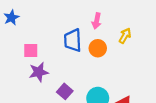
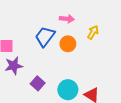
pink arrow: (97, 21) -> (67, 19), turned -96
blue trapezoid: (73, 40) -> (45, 37), turned 40

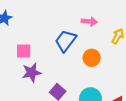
orange circle: (68, 44) -> (92, 58), moved

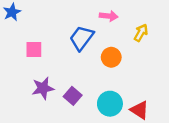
purple star: (32, 73) -> (43, 88), moved

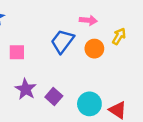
orange circle: (111, 57) -> (94, 49), moved
purple star: (43, 88) -> (26, 89), turned -30

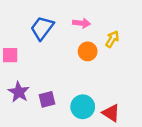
blue trapezoid: (62, 41) -> (42, 28), moved
purple square: (54, 97) -> (47, 99), turned 35

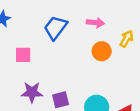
purple star: (19, 92) -> (32, 92), turned -30

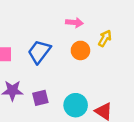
blue trapezoid: (56, 28) -> (39, 52), moved

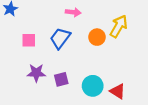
pink arrow: (74, 23) -> (73, 12), moved
yellow arrow: (105, 38) -> (119, 26), size x1.5

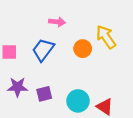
yellow arrow: (119, 26) -> (106, 37), turned -65

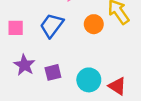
purple star: (17, 87) -> (24, 65), turned 30

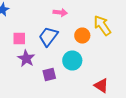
purple star: (24, 65) -> (26, 58), moved
cyan circle: (89, 80) -> (72, 60), moved

